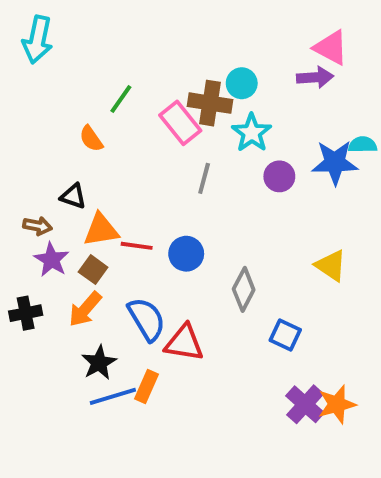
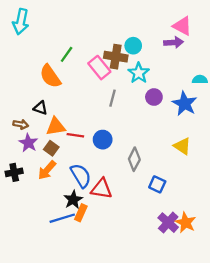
orange semicircle: (91, 139) -> (50, 76), size x1.6
blue star: (335, 163) -> (185, 104), moved, turned 30
black star: (99, 363) -> (73, 200), moved
orange star: (337, 404) -> (186, 223), turned -30

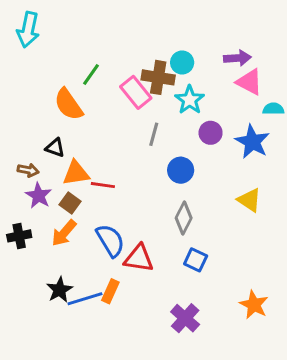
pink triangle: (182, 26) -> (249, 82), moved
blue circle: (103, 140) -> (181, 170), moved
blue square: (157, 184) -> (196, 260), moved
black star: (73, 200) -> (60, 290), moved
purple cross: (168, 223) -> (185, 318), moved

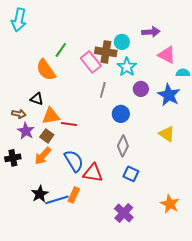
purple arrow: (237, 58) -> (151, 32), moved

